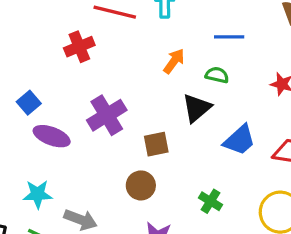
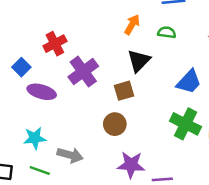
red cross: (79, 47) -> (55, 44), moved
black triangle: (197, 108) -> (139, 61), moved
green cross: (210, 201) -> (186, 124), moved, size x1.6

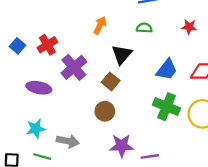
orange arrow: (132, 25) -> (100, 25), moved
blue square: (21, 67) -> (18, 46), moved
brown square: (124, 91) -> (111, 81), turned -30

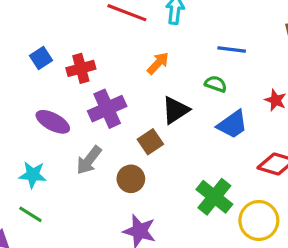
blue trapezoid: (167, 70) -> (232, 124), moved
gray arrow: (68, 141) -> (89, 160), moved, turned 100

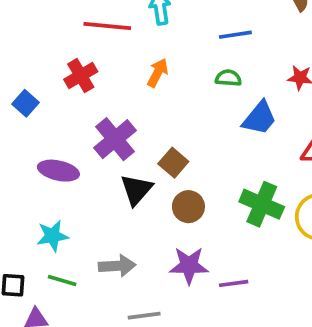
red cross: (81, 68) -> (81, 76), moved
black triangle: (175, 110) -> (136, 190), moved
gray arrow: (89, 160) -> (117, 266), moved, turned -116
brown circle: (131, 179) -> (188, 207), moved

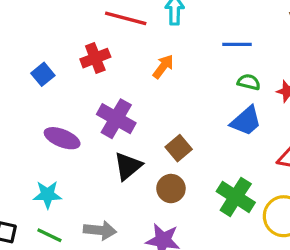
green semicircle: (228, 78) -> (249, 82), moved
purple cross: (115, 139) -> (116, 119), turned -30
brown square: (173, 163) -> (179, 148), moved

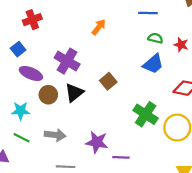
red cross: (95, 58) -> (32, 20), moved
blue square: (43, 74) -> (18, 49), moved
brown circle: (171, 189) -> (48, 95), moved

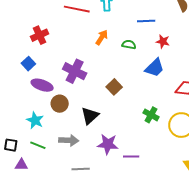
green semicircle: (155, 38) -> (129, 45), moved
red star: (181, 45) -> (163, 42), moved
black triangle: (74, 93) -> (90, 116), moved
cyan star: (21, 111) -> (35, 120), turned 30
green cross: (146, 114) -> (151, 115), size x0.7

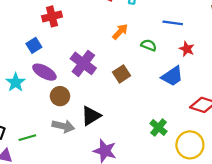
brown square: (114, 87) -> (121, 74), moved
cyan star: (35, 120) -> (16, 82), moved
gray arrow: (69, 140) -> (63, 126), moved
green line: (38, 145) -> (27, 138), turned -49

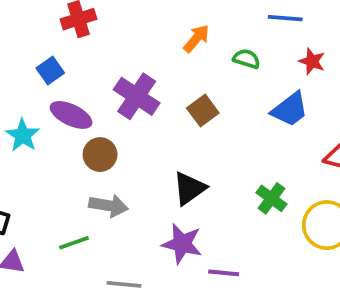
black triangle: (91, 116) -> (189, 188), moved
green line: (27, 138) -> (74, 243), moved

